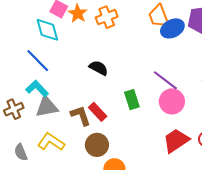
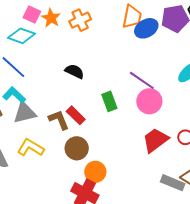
orange trapezoid: (159, 16) -> (132, 17), turned -145
cyan diamond: (47, 30) -> (21, 36), turned -52

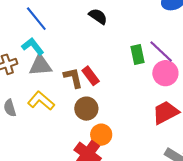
black semicircle: (74, 71) -> (98, 16), moved
green rectangle: (109, 101) -> (138, 55), moved

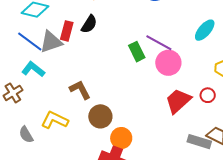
black semicircle: (98, 16) -> (89, 24), turned 102
gray triangle: (40, 65) -> (51, 42), moved
red rectangle: (91, 76) -> (67, 31), moved, turned 66

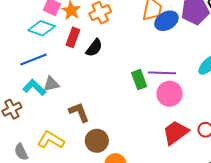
red rectangle: (67, 31) -> (73, 37), moved
blue line: (30, 41) -> (33, 59), turned -64
gray triangle: (51, 42) -> (51, 84), moved, size x0.7
purple line: (159, 43) -> (162, 73), turned -32

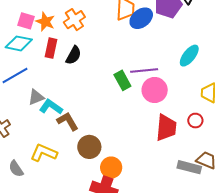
cyan L-shape: (34, 87) -> (51, 107), moved
red trapezoid: (176, 133) -> (166, 128), turned 140

